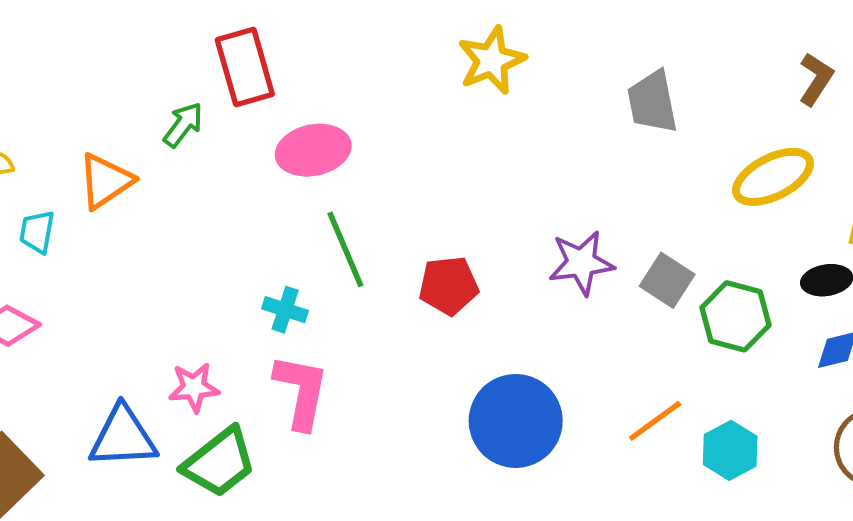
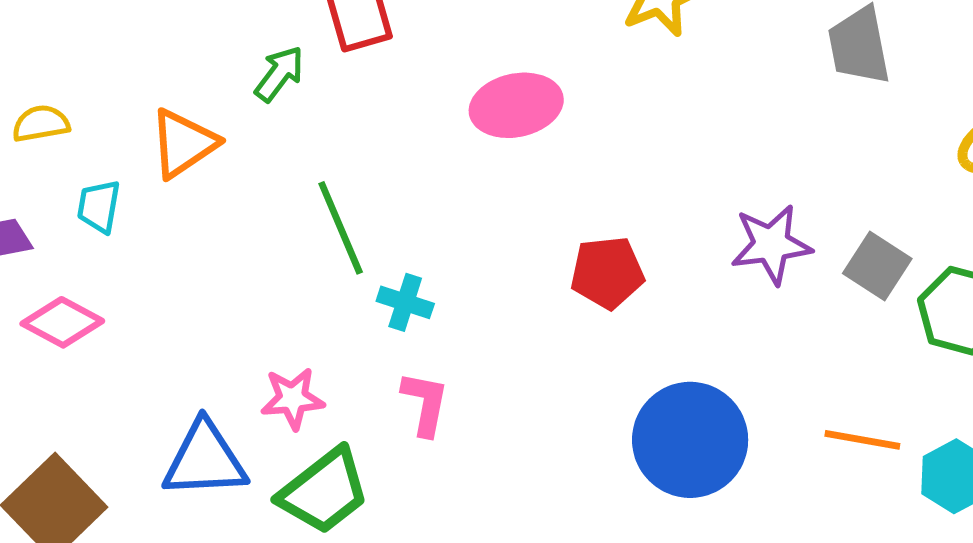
pink ellipse: (313, 150) -> (516, 105), moved
green line: (345, 249) -> (341, 228), moved
pink L-shape: (301, 391) -> (425, 403), size x0.7
orange line: (655, 421) -> (862, 440), turned 46

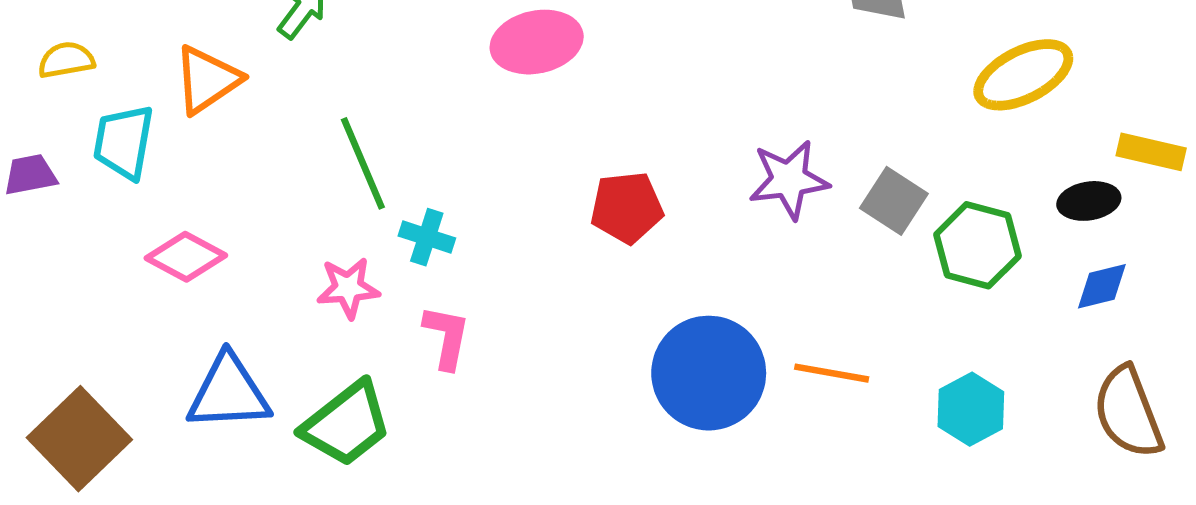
cyan trapezoid: (99, 206) -> (124, 142), size x1.4
pink diamond: (62, 322) -> (186, 257), moved
pink star: (293, 398) -> (348, 288), moved
orange line: (862, 440) -> (832, 373), moved

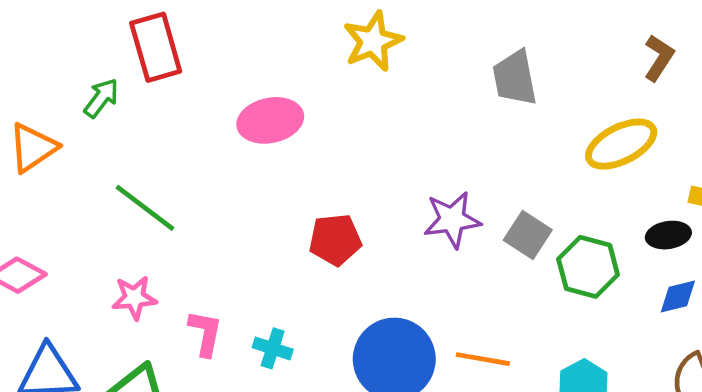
green line: (363, 163) -> (145, 208), turned -30
cyan cross: (427, 237) -> (273, 348), moved

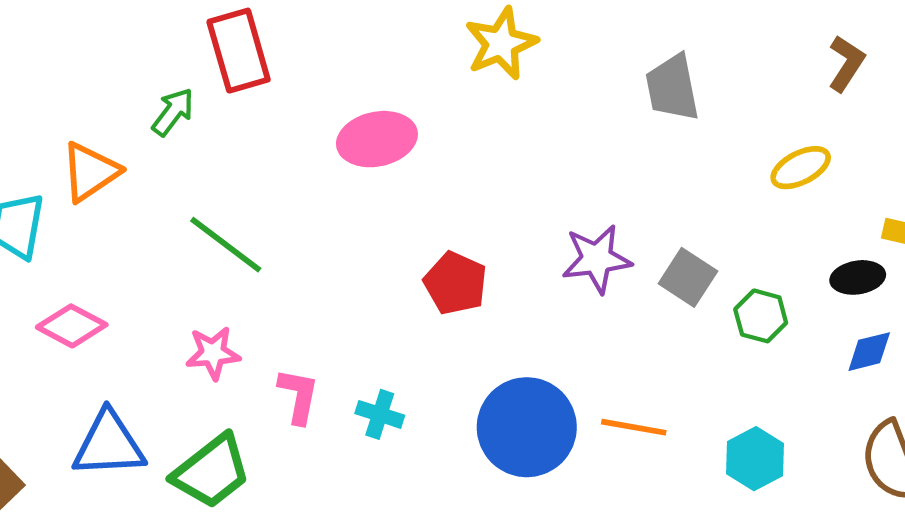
yellow ellipse: (621, 144) -> (801, 168), size x0.7
red pentagon: (335, 240) -> (455, 283), turned 30
green hexagon: (588, 267) -> (761, 316), size x0.7

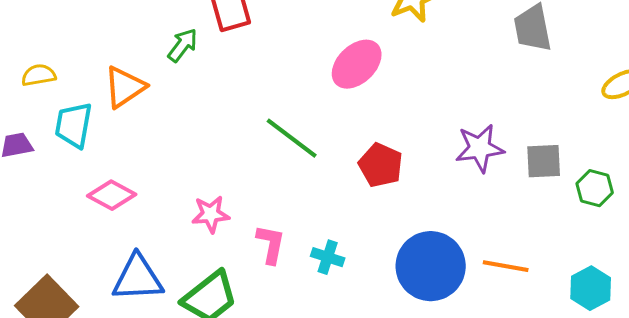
pink ellipse: (377, 139) -> (357, 64), moved, turned -32
green line: (226, 245) -> (292, 138), moved
gray square: (688, 277) -> (544, 161), turned -36

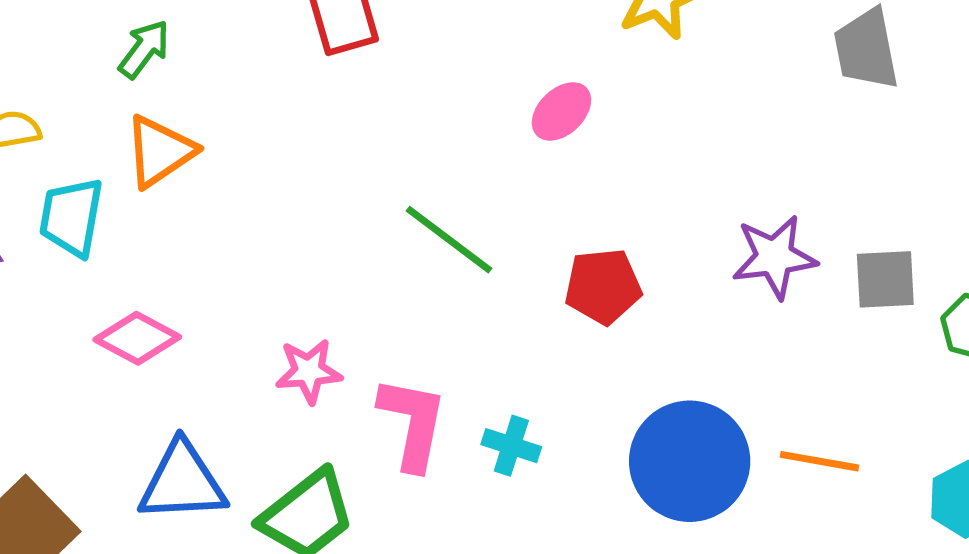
green arrow: (183, 45) -> (144, 49), moved
pink ellipse: (357, 64) -> (561, 111), size x0.7
red pentagon: (381, 165) -> (603, 286), turned -30
pink L-shape: (271, 244) -> (413, 423), size x1.4

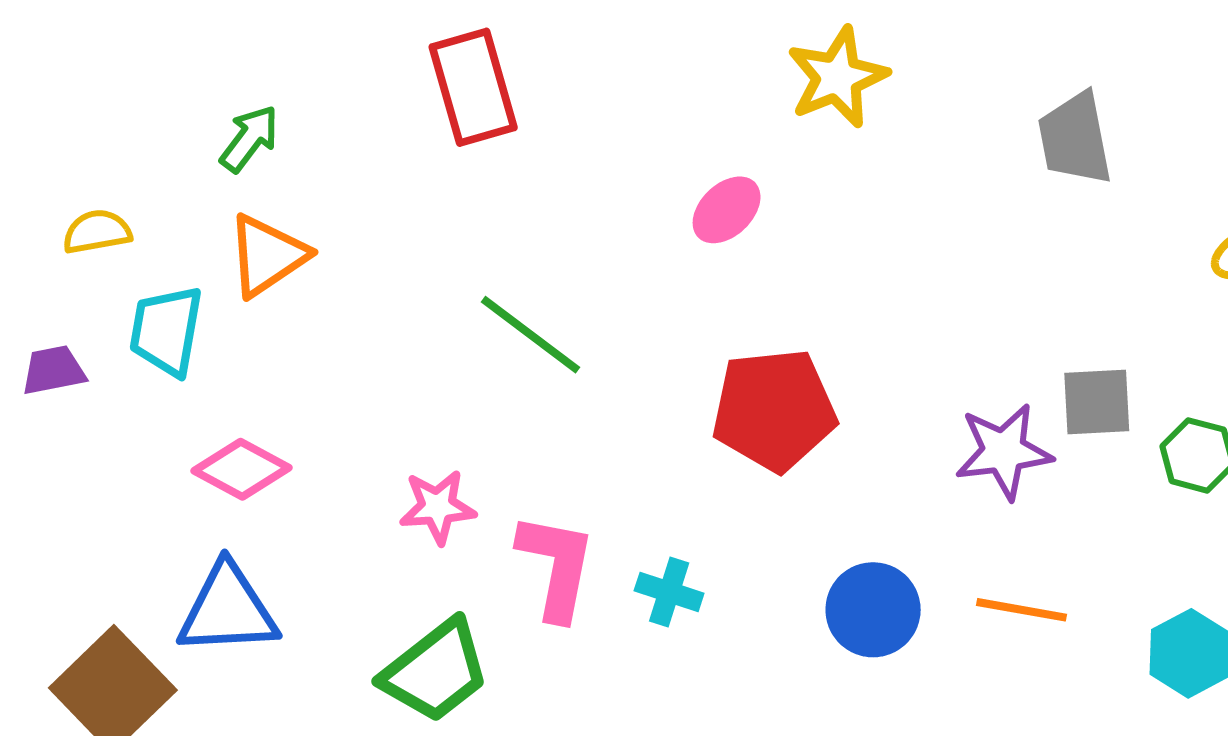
green line: (449, 240) -> (531, 335), moved
purple star: (774, 257) -> (1004, 451), moved
red pentagon: (603, 286) -> (774, 410), size x1.4
blue circle: (690, 461) -> (873, 610), size x0.7
blue triangle: (182, 482) -> (228, 610), moved

